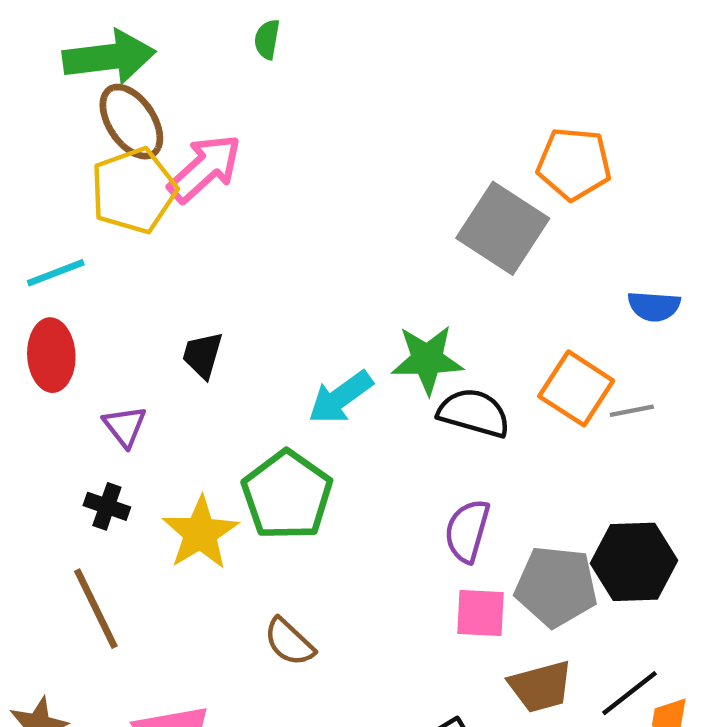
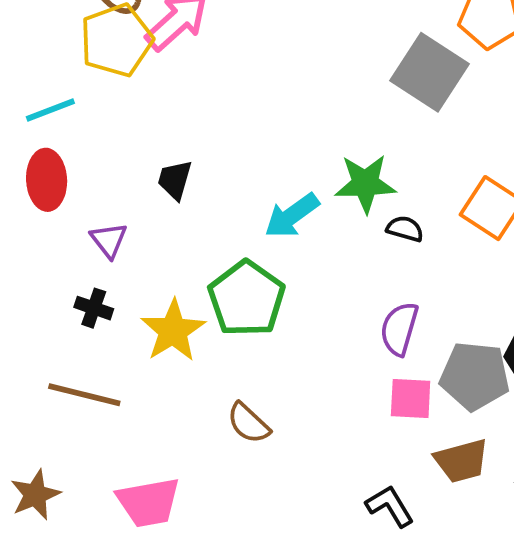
black semicircle: (474, 413) -> (405, 229), size x0.6
brown line: (96, 609) -> (84, 395), turned -50

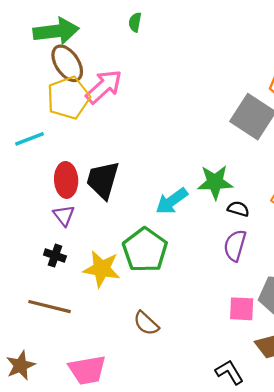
red ellipse: (47, 180) -> (66, 180), moved
black trapezoid: (175, 180) -> (103, 180), size x1.6
purple semicircle: (399, 329) -> (235, 246), moved
yellow star: (173, 331) -> (102, 269), turned -30

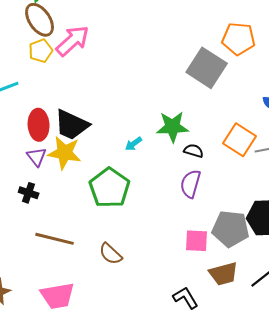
yellow pentagon: (68, 98) -> (41, 51), size x0.6
black trapezoid: (103, 180) -> (72, 125), turned -81
cyan arrow: (172, 201) -> (134, 144), size x0.6
yellow star: (102, 269) -> (65, 153), moved
brown line: (49, 307) -> (55, 239), moved

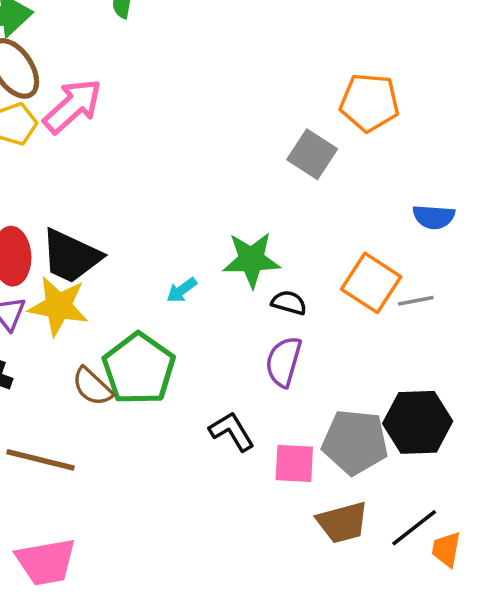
gray square: (207, 68) -> (312, 154), size x0.7
brown semicircle: (111, 254) -> (92, 387), moved
black L-shape: (186, 298) -> (232, 431), moved

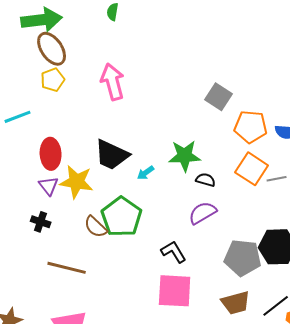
orange pentagon: (369, 102) -> (251, 127), moved
pink arrow: (73, 106) -> (113, 82), moved, turned -63
black trapezoid: (71, 256) -> (112, 155), moved
purple semicircle: (284, 362) -> (203, 213), turned 44
pink square: (294, 463) -> (175, 291), moved, size x1.5

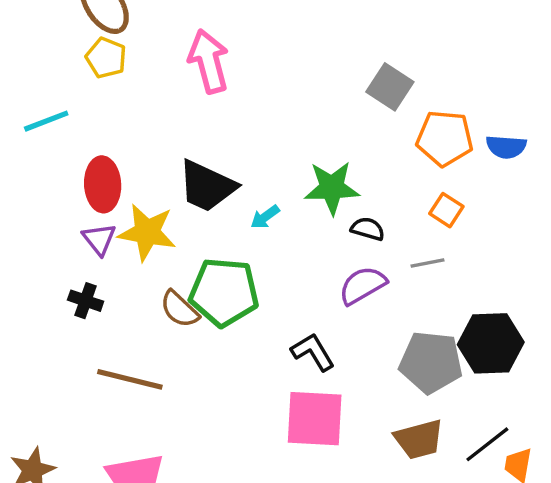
yellow pentagon: (53, 80) -> (106, 58), turned -30
orange square: (252, 169) -> (446, 210), size x0.6
gray line: (277, 179) -> (428, 263), moved
green pentagon: (122, 217) -> (224, 292), turned -30

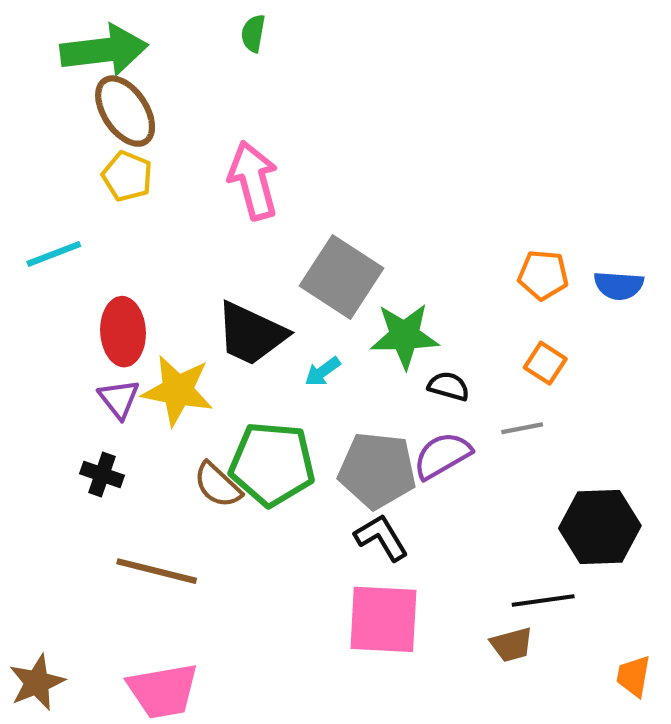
gray square: (390, 87) -> (341, 277), moved, size x1.4
orange pentagon: (445, 138) -> (543, 275), size x0.7
gray pentagon: (431, 362) -> (377, 470), moved
brown trapezoid: (419, 439) -> (512, 645), size x0.7
black line: (487, 444) -> (543, 600), moved, turned 30

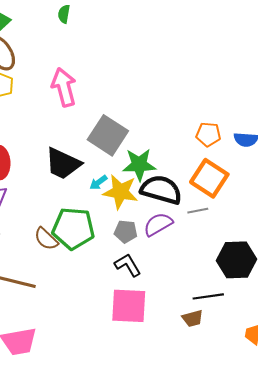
orange square: (545, 363) -> (209, 178), size x1.8
black semicircle: (449, 386) -> (161, 190), size x2.0
yellow star: (178, 390) -> (120, 192), moved
gray pentagon: (377, 470) -> (126, 232), size x0.6

